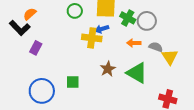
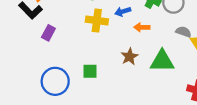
yellow cross: (92, 38) -> (97, 21), moved
orange arrow: (134, 43) -> (142, 27), moved
green triangle: (137, 73) -> (162, 61), turned -30

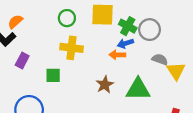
blue arrow: (123, 12) -> (125, 43), moved
green square: (90, 71) -> (53, 75), moved

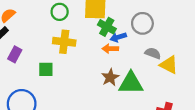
green cross: (128, 26) -> (107, 27), moved
yellow triangle: (176, 71) -> (169, 65), turned -30
brown star: (105, 85) -> (110, 77), moved

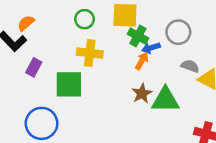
orange arrow: (110, 49) -> (142, 61), turned 119
green square: (46, 69) -> (69, 84), size x1.6

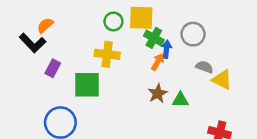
green circle: (85, 19) -> (113, 21), moved
blue arrow: (151, 48) -> (166, 49), turned 114
green triangle: (165, 100) -> (180, 100), size x0.6

